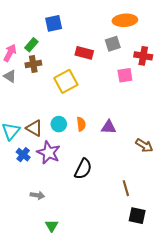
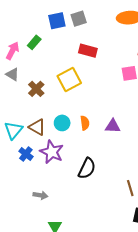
gray square: (113, 44) -> (79, 19), moved
brown cross: (33, 64) -> (36, 89), moved, turned -35

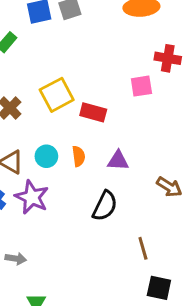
red rectangle: (88, 51) -> (93, 112), moved
black semicircle: (87, 168) -> (105, 206), moved

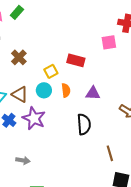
yellow square: (57, 95) -> (51, 71), moved, size x0.6
black semicircle: (105, 206) -> (84, 124), turned -30

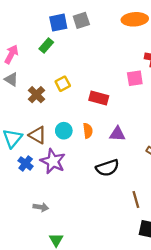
green rectangle: (17, 12) -> (46, 45), moved
yellow square: (51, 71) -> (63, 84), moved
black semicircle: (84, 124) -> (107, 168), turned 75

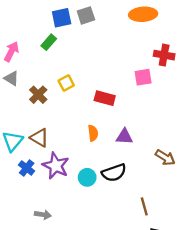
cyan circle: (64, 131) -> (87, 177), moved

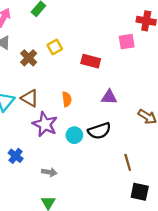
orange semicircle: (93, 133) -> (67, 99), moved
blue cross: (27, 168) -> (16, 156), moved
gray arrow: (43, 215) -> (49, 172), moved

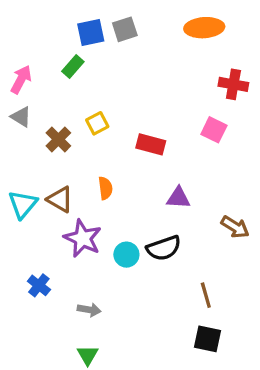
pink square: (127, 42) -> (214, 130), moved, turned 35
orange semicircle: (67, 99) -> (105, 188), moved
black square: (140, 192) -> (207, 339), moved

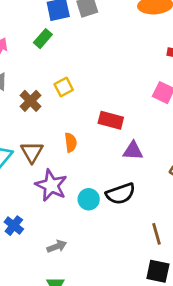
red rectangle: (151, 144) -> (111, 120), moved
brown triangle: (60, 199) -> (32, 152), turned 30
gray arrow: (89, 310) -> (57, 246), turned -30

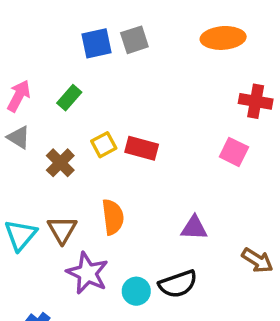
green rectangle: (43, 39) -> (69, 98), moved
red rectangle: (111, 120) -> (142, 148), moved
orange semicircle: (71, 142) -> (113, 217), size x1.4

